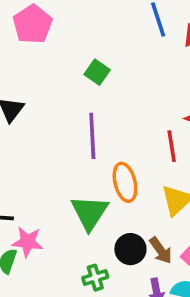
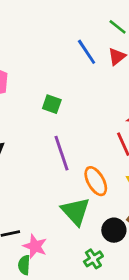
pink star: (28, 242) -> (35, 246), turned 30

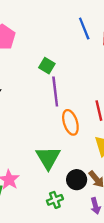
purple line: (61, 153) -> (55, 92), moved
orange ellipse: (96, 181) -> (70, 122), moved

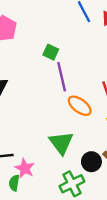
orange ellipse: (70, 122) -> (80, 106), turned -30
green cross: (55, 200) -> (72, 184), size x1.5

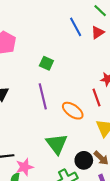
purple line: (62, 77) -> (43, 96), moved
pink star: (25, 168) -> (24, 167), turned 30

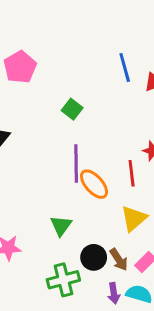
purple line: (43, 96) -> (76, 164), moved
green triangle: (57, 144) -> (61, 226), size x0.7

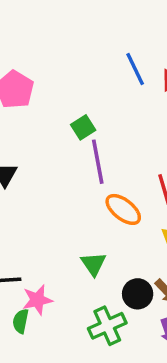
green square: (72, 109) -> (83, 127), turned 30
purple line: (76, 164) -> (98, 162), moved

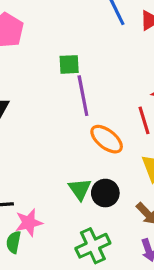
green square: (83, 127) -> (69, 64), turned 30
black circle: (138, 294) -> (105, 193), moved

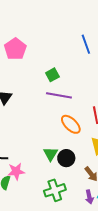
green square: (69, 64) -> (52, 75), turned -32
purple line: (83, 96) -> (59, 95), turned -75

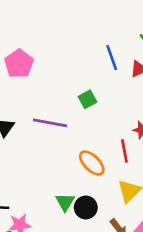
green square: (52, 75) -> (87, 99), moved
purple line: (59, 95) -> (50, 123), moved

